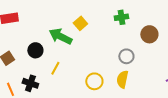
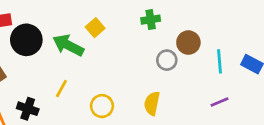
black circle: (35, 50) -> (26, 40), moved, size x1.5
gray circle: (126, 56) -> (167, 60), moved
yellow circle: (94, 81) -> (102, 106), moved

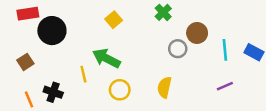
green cross: (151, 20) -> (163, 12), turned -35
green arrow: (68, 45) -> (106, 58), moved
yellow line: (61, 88) -> (83, 74), turned -42

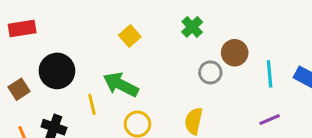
black circle: (52, 31) -> (57, 71), moved

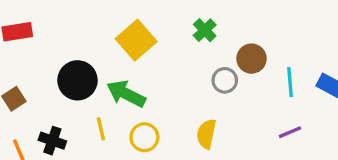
yellow square: (130, 36) -> (136, 40), size x1.6
black circle: (57, 71) -> (77, 80), moved
yellow line: (92, 104) -> (101, 129), moved

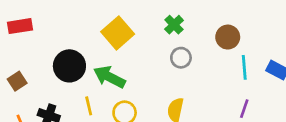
brown circle: (252, 59) -> (228, 37), moved
gray circle: (225, 80) -> (181, 58), moved
purple line: (290, 132) -> (244, 109), turned -48

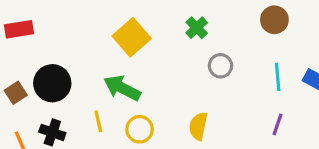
brown circle: (228, 37) -> (274, 20), moved
gray circle: (181, 58) -> (220, 66), moved
black circle: (69, 66) -> (52, 83), moved

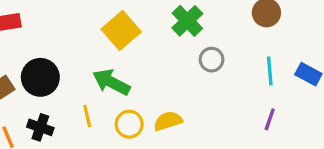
green cross: (197, 28) -> (187, 21), size x1.4
yellow semicircle: (198, 126) -> (168, 121), moved, turned 60

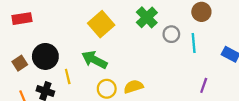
gray circle: (212, 60) -> (171, 34), moved
cyan line: (270, 71) -> (194, 43), moved
yellow line: (87, 116) -> (68, 77), moved

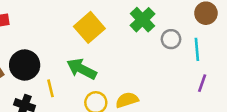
purple line: (204, 85) -> (202, 83), moved

